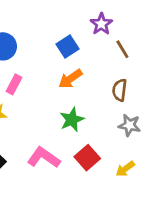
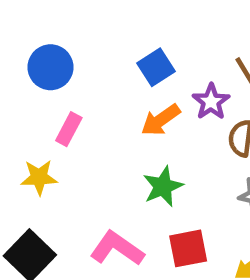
purple star: (101, 24) -> (211, 102), moved
red square: (87, 158) -> (188, 248), turned 30

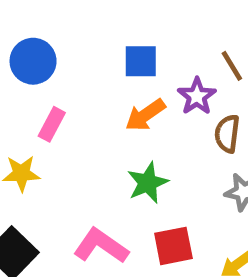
blue square: (156, 67) -> (141, 61), turned 33

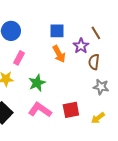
orange arrow: (145, 115) -> (59, 54), turned -84
green star: (148, 183) -> (37, 83), moved

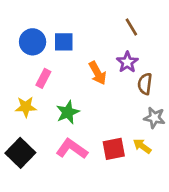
blue square: (57, 31) -> (64, 42), moved
brown line: (96, 33) -> (131, 27), moved
yellow arrow: (98, 118) -> (142, 146), moved, turned 72

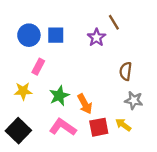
purple star: (127, 62) -> (96, 37), moved
orange arrow: (98, 73) -> (85, 104), moved

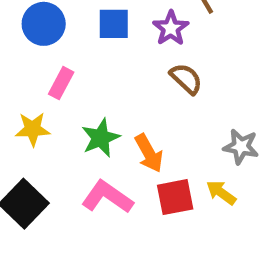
blue square: (56, 35) -> (114, 24), moved
brown semicircle: (126, 71) -> (186, 79), moved, turned 126

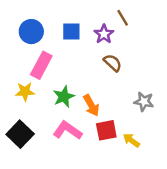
pink rectangle: (61, 83) -> (41, 65), size x1.5
yellow arrow: (221, 193) -> (131, 140), moved

